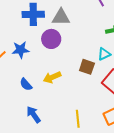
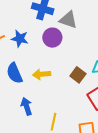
blue semicircle: (26, 84) -> (14, 73), size x1.5
blue arrow: (34, 115) -> (27, 106), moved

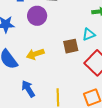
brown square: (78, 75) -> (71, 46), turned -35

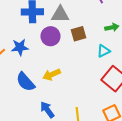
brown square: (71, 46) -> (78, 34), moved

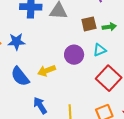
brown square: (78, 34) -> (89, 24), moved
purple circle: (50, 36) -> (74, 55), moved

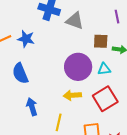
purple circle: (74, 55) -> (78, 67), size x1.4
yellow arrow: (47, 71) -> (72, 95), moved

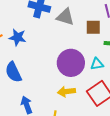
brown square: (101, 41) -> (93, 27), moved

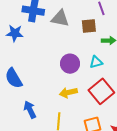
blue star: (18, 37) -> (15, 33), moved
purple circle: (71, 63) -> (70, 64), size x0.7

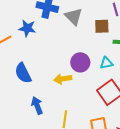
gray triangle: (60, 18) -> (74, 17), turned 30
yellow arrow: (68, 93) -> (63, 79), moved

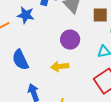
purple circle: (80, 62) -> (70, 40), moved

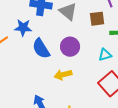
blue semicircle: (20, 60) -> (41, 49), moved

